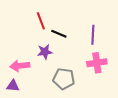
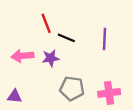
pink cross: (97, 63) -> (109, 93), moved
pink arrow: (20, 66) -> (22, 56), moved

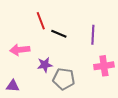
purple star: (51, 58) -> (45, 65), moved
pink cross: (109, 93) -> (104, 66), moved

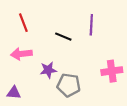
red line: (41, 21) -> (23, 23), moved
purple line: (93, 35) -> (91, 25), moved

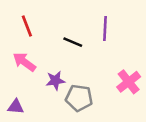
pink arrow: (21, 54) -> (24, 62), turned 42
pink cross: (112, 71) -> (129, 82), turned -30

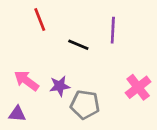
red line: (27, 26) -> (40, 20), moved
pink arrow: (24, 62) -> (26, 81), moved

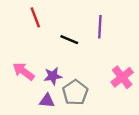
gray pentagon: (85, 105) -> (75, 92), turned 30
purple triangle: (17, 114) -> (47, 101), moved

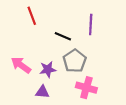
pink cross: (122, 77) -> (86, 88), moved, turned -36
gray pentagon: (75, 92) -> (75, 61), moved

